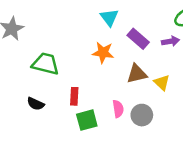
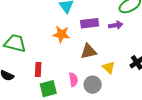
purple rectangle: (138, 39) -> (90, 23), turned -48
yellow triangle: (162, 83) -> (109, 67), moved

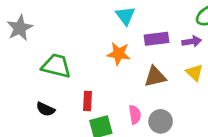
yellow triangle: (109, 67) -> (194, 73), moved

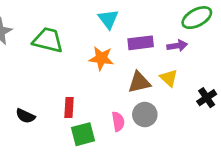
green trapezoid: (56, 66) -> (48, 40), moved
yellow triangle: (194, 73) -> (169, 78), moved
gray circle: (161, 121) -> (145, 115), moved

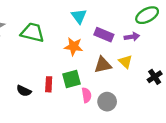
purple rectangle: (141, 43) -> (104, 35), turned 30
gray circle: (145, 115) -> (107, 102), moved
black semicircle: (25, 116) -> (24, 91), moved
green square: (83, 134) -> (71, 79), moved

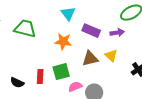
pink semicircle: (87, 95) -> (75, 87), turned -104

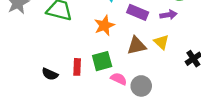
orange star: (63, 42) -> (104, 25), turned -30
pink semicircle: (75, 87) -> (119, 79), turned 48

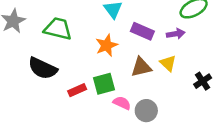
red rectangle: (77, 67) -> (77, 90), turned 63
black semicircle: (50, 74) -> (43, 68), moved, size x1.6

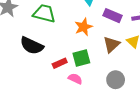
brown triangle: (141, 67) -> (111, 45), turned -30
pink semicircle: (122, 103) -> (75, 79), moved

